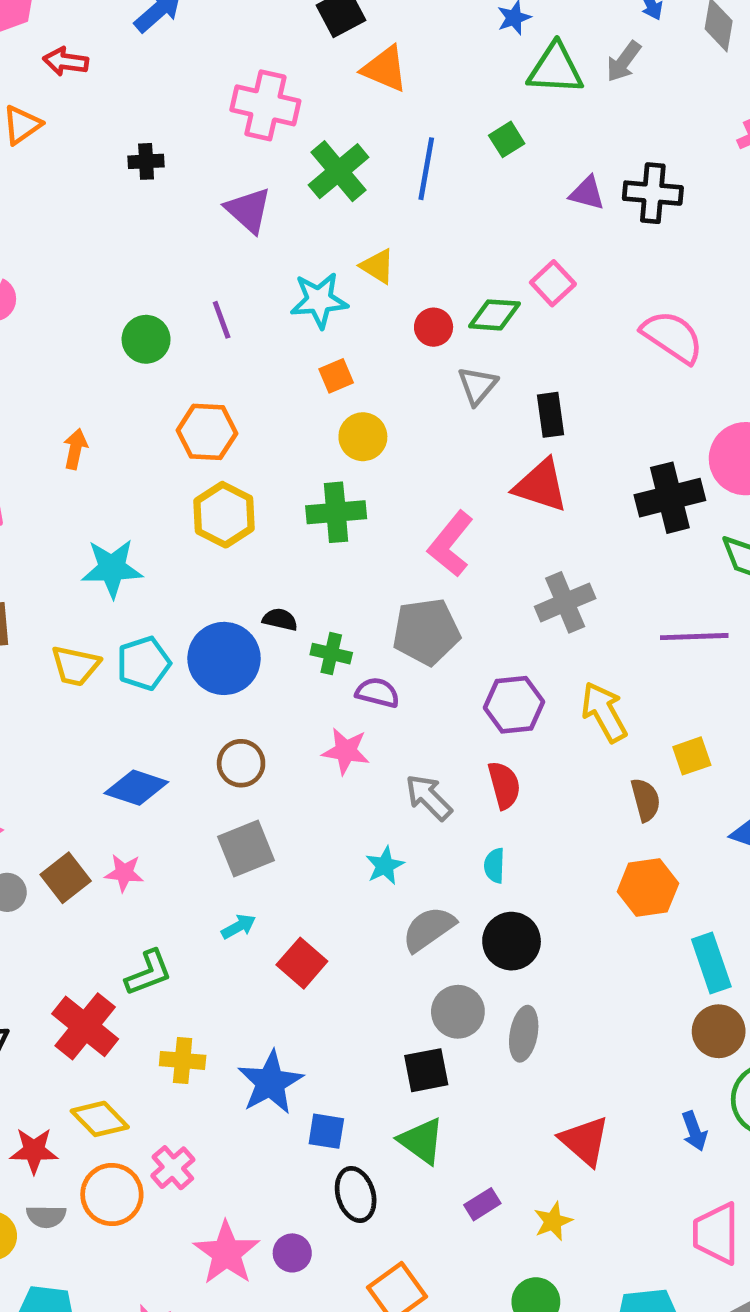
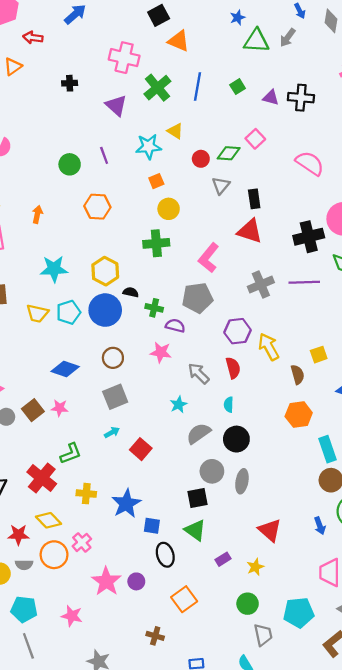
green square: (507, 139) -> (238, 87), moved
yellow hexagon: (224, 515) -> (105, 271), moved
purple line: (694, 637) -> (304, 282), moved
yellow arrow: (604, 712) -> (269, 347), moved

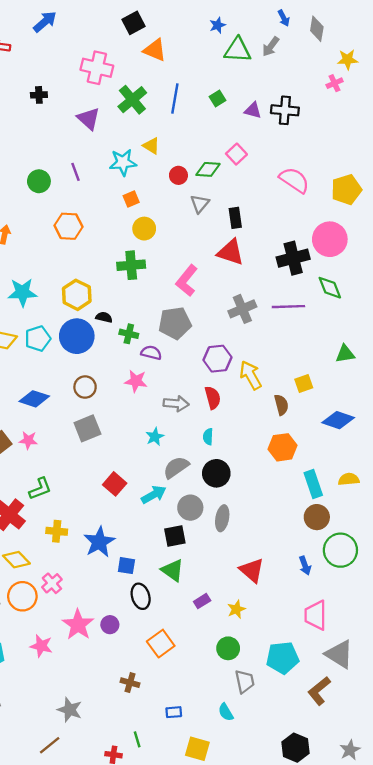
gray arrow: (199, 373) -> (176, 404), turned 140
cyan arrow: (112, 432) -> (154, 495), moved, size x1.5
pink star: (72, 616) -> (41, 646), moved

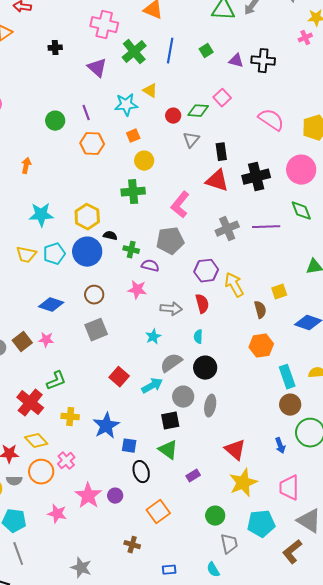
orange hexagon: (68, 226) -> (92, 144), moved
black cross: (293, 258) -> (256, 177), moved
yellow star: (236, 609) -> (243, 483), moved, size x1.8

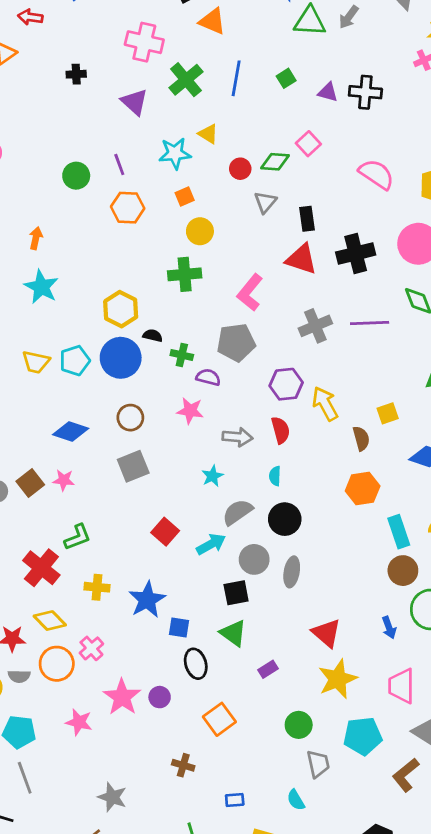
cyan star: (41, 215) -> (41, 287), moved, turned 30

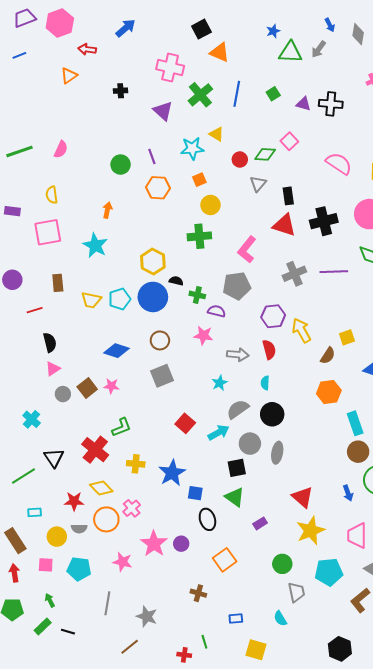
orange arrow: (36, 238) -> (107, 210), moved
brown semicircle: (361, 438) -> (328, 356), turned 48
gray line: (25, 778) -> (107, 603), moved, turned 30

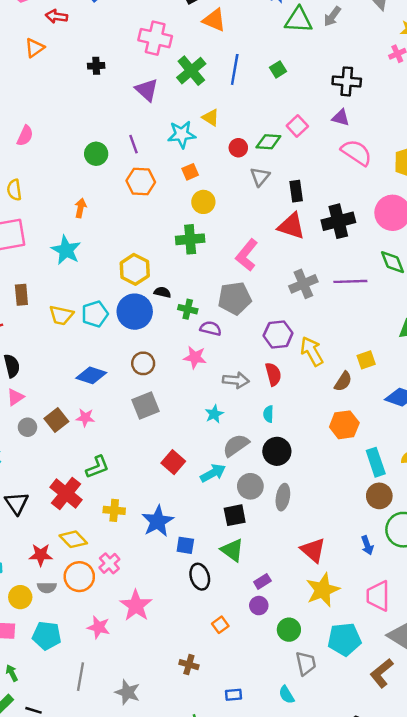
purple triangle: (304, 104) -> (341, 118), moved
purple circle: (181, 544) -> (259, 606), moved
orange square: (225, 560) -> (220, 625), size x0.6

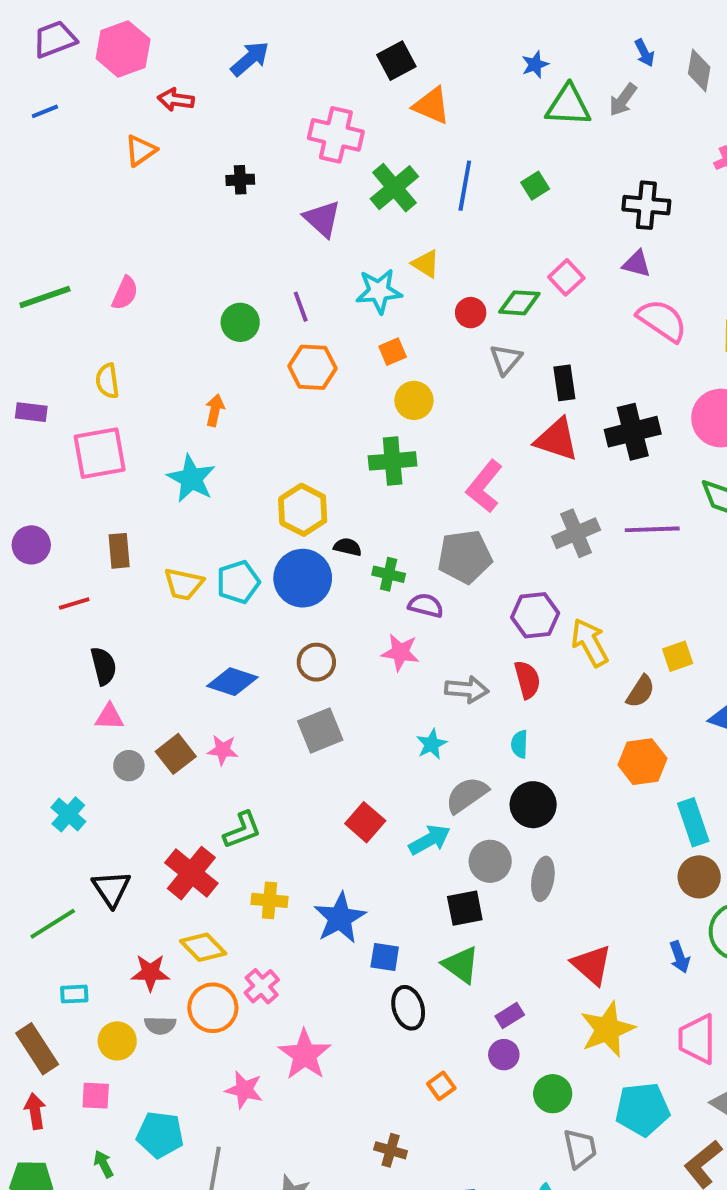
pink triangle: (15, 397) -> (109, 717), turned 36
cyan pentagon: (47, 636) -> (160, 1135), moved

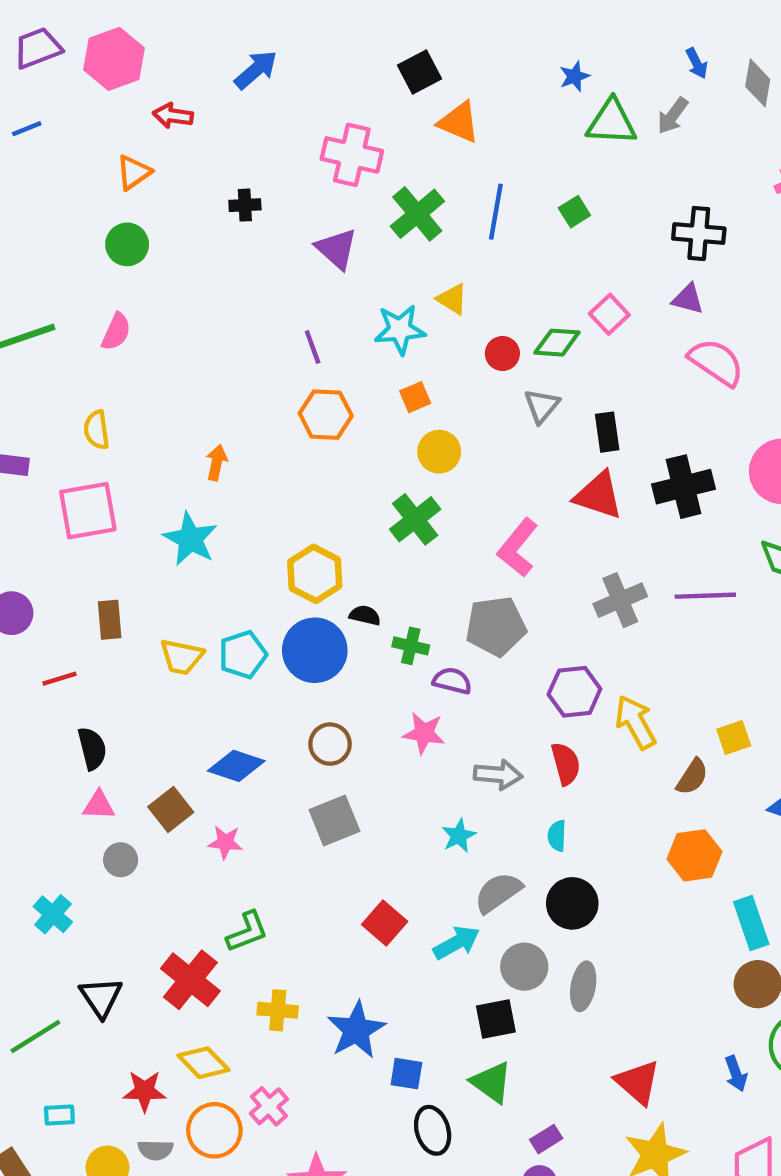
green circle: (240, 322) -> (127, 244), moved
green cross: (393, 461) -> (415, 519), turned -33
brown square: (176, 754) -> (171, 810), moved

